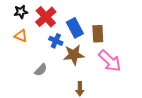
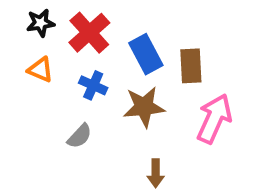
blue cross: (56, 41) -> (93, 85), moved
pink arrow: (110, 61) -> (214, 119), turned -110

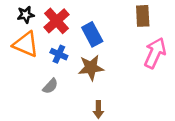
brown rectangle: (191, 66) -> (143, 16), moved
orange triangle: (41, 70) -> (26, 44), size x1.6
pink arrow: (214, 119) -> (155, 53), moved

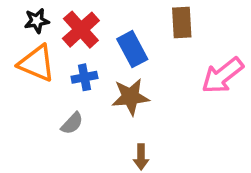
brown rectangle: (143, 16) -> (182, 22), moved
pink arrow: (155, 53) -> (222, 76), turned -152
blue cross: (59, 54) -> (84, 77), turned -35

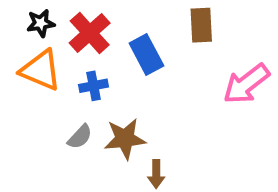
brown star: (130, 97) -> (125, 139), moved

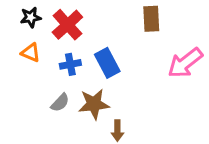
blue rectangle: (146, 54) -> (107, 63), moved
orange triangle: (41, 70) -> (31, 53), size x0.6

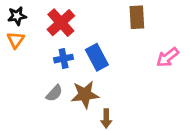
black star: (31, 17) -> (17, 16), moved
orange triangle: (31, 53) -> (16, 40), moved, turned 42
pink arrow: (185, 63) -> (168, 57), size x0.7

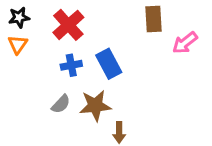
pink arrow: (168, 57) -> (185, 43), moved

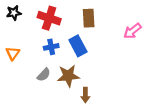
brown rectangle: (154, 19) -> (89, 18), moved
red cross: (68, 25) -> (49, 18), turned -30
orange triangle: (18, 44) -> (13, 53), moved

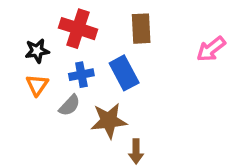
black star: (14, 13) -> (37, 51), moved
orange triangle: (13, 53) -> (37, 85), moved
gray semicircle: (44, 75) -> (69, 105), moved

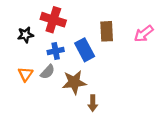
brown rectangle: (141, 29) -> (107, 31), moved
orange triangle: (37, 85) -> (25, 74), moved

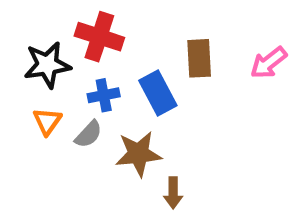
black star: (25, 35) -> (47, 65), size x1.5
orange triangle: (25, 74) -> (47, 121), moved

